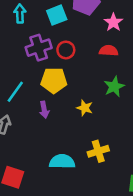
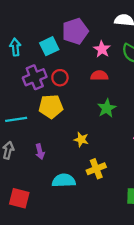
cyan line: (15, 92) -> (16, 119), turned 50
yellow star: (85, 108) -> (81, 140), moved
purple arrow: (44, 110) -> (40, 152), moved

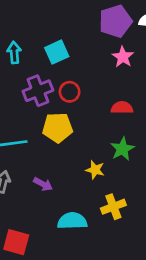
purple pentagon: (75, 31) -> (116, 21), moved
red semicircle: (99, 76) -> (122, 108), moved
green star: (107, 108) -> (122, 149), moved
purple arrow: (40, 152) -> (43, 184), turned -48

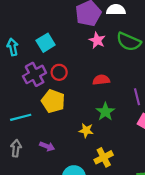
yellow pentagon: (58, 128) -> (53, 101), turned 30

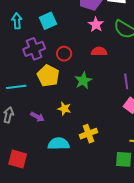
red circle: (59, 72) -> (64, 54), moved
red semicircle: (101, 80) -> (99, 51), moved
green star: (105, 112) -> (83, 81), moved
yellow star: (86, 130) -> (64, 109), moved

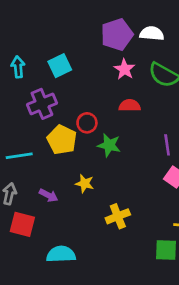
red circle: (64, 54) -> (87, 123), moved
green star: (83, 81) -> (109, 145), turned -30
cyan semicircle: (59, 144) -> (61, 254), moved
red square: (18, 159) -> (22, 224), moved

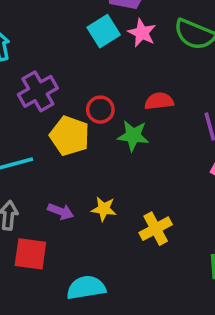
cyan square: (60, 66) -> (104, 31), moved
red semicircle: (130, 106) -> (159, 101), moved
yellow star: (85, 184) -> (104, 209), moved

